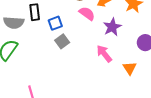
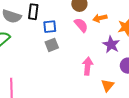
purple star: (112, 27) -> (111, 45), moved, turned -30
pink arrow: (104, 54) -> (88, 66), turned 30

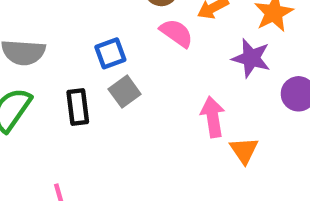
black rectangle: (33, 12) -> (78, 107), moved
orange triangle: (108, 85) -> (244, 150), moved

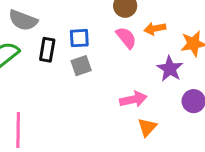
black rectangle: (78, 107) -> (47, 50), moved
pink arrow: (213, 117) -> (133, 99), turned 70

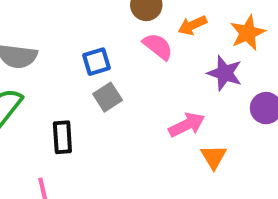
black rectangle: (47, 50) -> (62, 137), moved

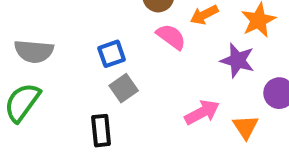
black rectangle: (62, 137) -> (101, 131), moved
orange triangle: (214, 157) -> (246, 127), moved

